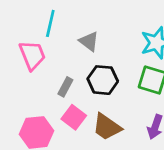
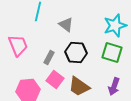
pink trapezoid: (32, 55) -> (18, 46), moved

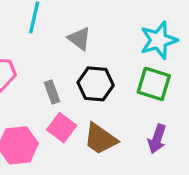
gray rectangle: (49, 58) -> (52, 92), turned -48

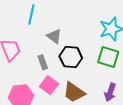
gray triangle: (79, 39) -> (54, 36), moved

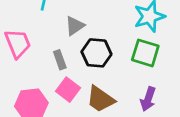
gray triangle: (54, 36) -> (75, 26), turned 49

